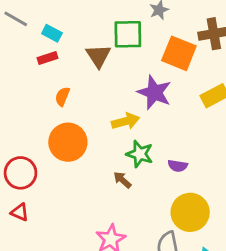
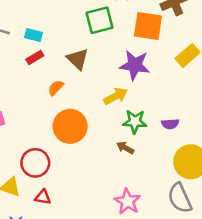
brown triangle: (98, 56) -> (78, 59), moved
orange semicircle: (62, 96) -> (56, 88), turned 35

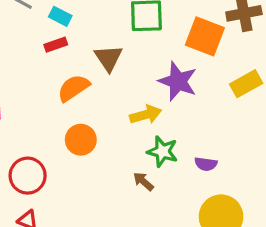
orange semicircle: (56, 88) -> (73, 88), size x1.5
orange circle: (70, 126) -> (81, 140), size x0.7

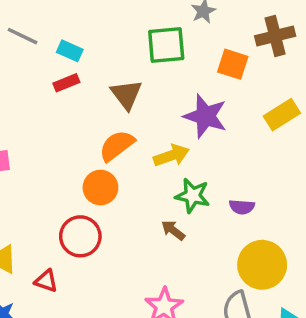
orange square: (205, 36) -> (233, 64), size x0.7
orange semicircle: (73, 88) -> (117, 146), moved
red circle: (28, 176) -> (80, 236), moved

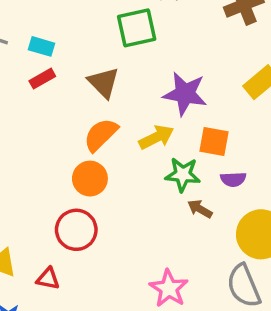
orange square: (233, 64) -> (214, 141), moved
brown arrow: (173, 230) -> (200, 209), moved

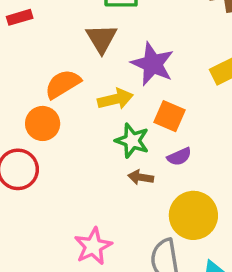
brown triangle: (104, 83) -> (101, 39), moved
purple semicircle: (233, 179) -> (179, 157), turned -35
brown arrow: (200, 209) -> (141, 177), turned -35

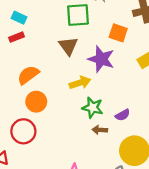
orange semicircle: (63, 84) -> (28, 75), moved
orange square: (169, 116) -> (118, 33), moved

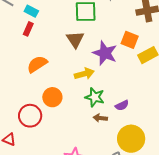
orange square: (118, 33) -> (130, 40), moved
red rectangle: (17, 37) -> (28, 29), turned -48
orange circle: (36, 102) -> (52, 97), moved

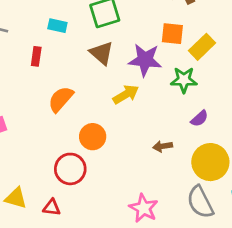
cyan rectangle: (31, 11) -> (57, 26), moved
green star: (95, 97) -> (184, 80), moved
purple semicircle: (122, 105) -> (199, 119), moved

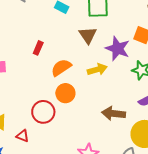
red rectangle: (36, 56) -> (38, 48), moved
orange semicircle: (61, 99) -> (61, 68), moved
brown arrow: (163, 146) -> (114, 113), size x1.6

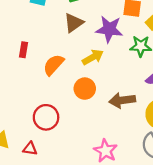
brown triangle: (88, 35) -> (74, 23), turned 42
orange circle: (65, 93) -> (85, 89), moved

